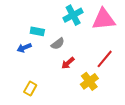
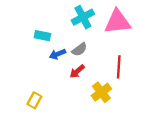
gray semicircle: (58, 44) -> (79, 49), moved
blue arrow: (24, 48) -> (57, 54), moved
red line: (105, 59) -> (119, 67), turned -36

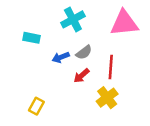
cyan cross: (83, 17) -> (73, 19), moved
cyan rectangle: (42, 36) -> (31, 38), moved
red line: (119, 67) -> (111, 67), moved

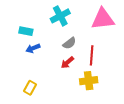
blue arrow: (61, 57) -> (33, 48), moved
yellow cross: (107, 98) -> (89, 81), turned 30

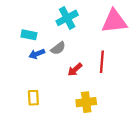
gray semicircle: (69, 43) -> (58, 48), moved
yellow cross: (89, 81) -> (86, 102), moved
yellow rectangle: (30, 88) -> (33, 98), turned -32

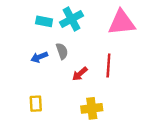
cyan rectangle: (29, 35) -> (44, 21), moved
gray semicircle: (58, 48) -> (62, 51), turned -72

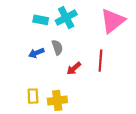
pink triangle: (122, 23) -> (113, 21), turned -32
yellow cross: (92, 108) -> (57, 100), moved

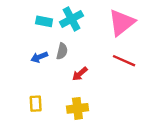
gray semicircle: (57, 47) -> (62, 51), turned 32
red line: (100, 61) -> (124, 61), moved, turned -70
yellow cross: (57, 100) -> (77, 108), moved

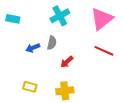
cyan rectangle: (44, 21) -> (13, 19), moved
yellow rectangle: (36, 104) -> (30, 87), turned -72

